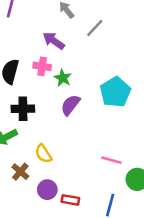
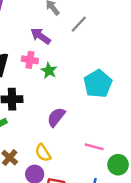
purple semicircle: (70, 105) -> (56, 117), moved
yellow semicircle: (43, 154) -> (43, 153), moved

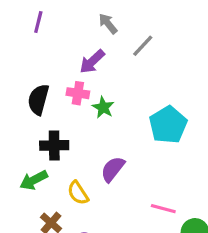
purple arrow: (41, 36) -> (92, 62), turned -78
yellow semicircle: (43, 153) -> (78, 193), moved

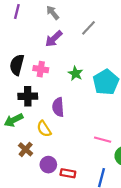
gray arrow: (108, 24) -> (53, 13), moved
pink cross: (78, 93) -> (41, 69), moved
green star: (103, 107) -> (75, 73), moved
purple semicircle: (113, 169) -> (58, 107), moved, turned -42

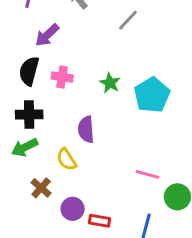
purple arrow: (54, 39) -> (47, 35), moved
black cross: (28, 96) -> (29, 114), moved

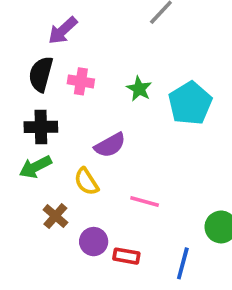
purple semicircle: (86, 129) -> (110, 145), turned -115
pink line: (147, 174) -> (145, 202), moved

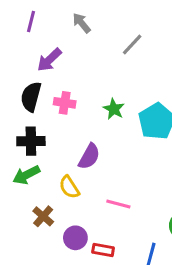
purple semicircle: (110, 145) -> (89, 156), turned -32

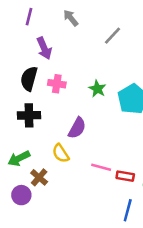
purple arrow: (49, 60) -> (44, 48), turned -70
green arrow: (26, 175) -> (19, 158), moved
purple circle: (75, 238) -> (21, 195), moved
red rectangle: (103, 250) -> (125, 176), moved

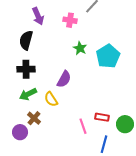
pink cross: (57, 84) -> (70, 20), moved
green arrow: (19, 158) -> (28, 94), moved
pink line: (101, 167) -> (83, 126), moved, turned 56

